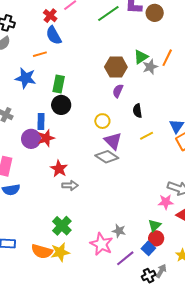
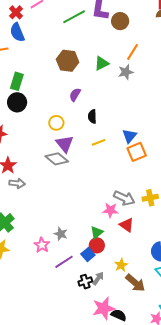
orange line: (167, 58) -> (132, 52), moved
brown hexagon: (116, 67) -> (68, 61), moved
gray star: (150, 67) -> (126, 72), moved
pink star: (101, 244) -> (42, 245), size x0.7

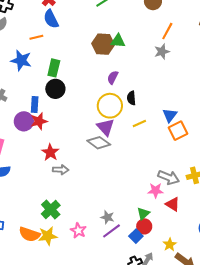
green triangle: (102, 63) -> (118, 41), moved, turned 35
yellow circle: (56, 123) -> (110, 106), moved, size x1.6
pink star: (42, 245) -> (78, 231), moved
purple line: (64, 262) -> (111, 231), moved

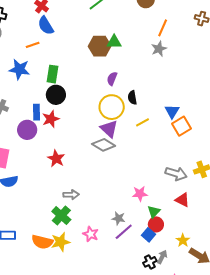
red star: (39, 121) -> (51, 119), moved
gray arrow: (61, 170) -> (71, 195), moved
pink star: (156, 190) -> (140, 194), moved

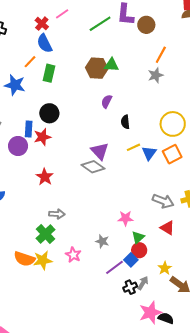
orange line: (33, 45) -> (30, 62), turned -32
green rectangle: (53, 74) -> (49, 73), moved
yellow circle: (112, 107) -> (173, 124), moved
blue triangle: (172, 111) -> (149, 153), moved
purple line: (124, 232) -> (114, 267), moved

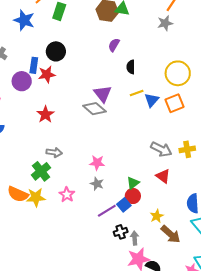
pink star: (125, 218) -> (97, 163), moved
gray arrow: (143, 283) -> (135, 238), moved, turned -40

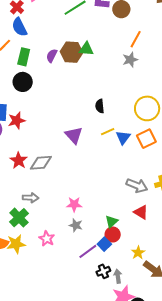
purple semicircle: (114, 45) -> (52, 56), moved
black circle: (56, 51) -> (23, 82), moved
gray diamond: (94, 109) -> (41, 163), moved, turned -40

